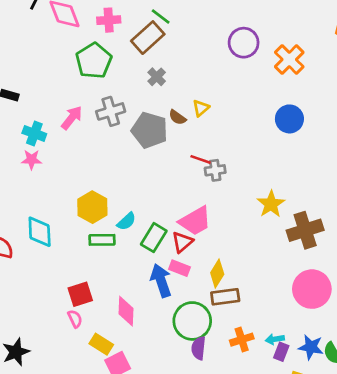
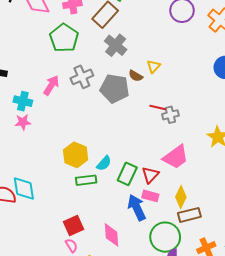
gray cross: (157, 77) -> (116, 45), size x1.5
pink trapezoid: (195, 221) -> (176, 157), moved
cyan diamond: (40, 232) -> (24, 189), moved

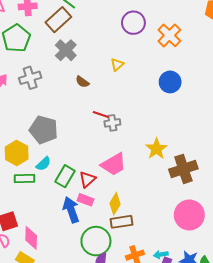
yellow triangle: (154, 66) -> (117, 64), moved
gray pentagon: (115, 88) -> (44, 130), moved
pink diamond: (111, 235) -> (31, 238), moved

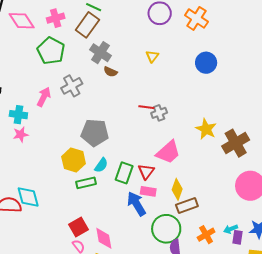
brown semicircle: (82, 82) -> (110, 72), moved

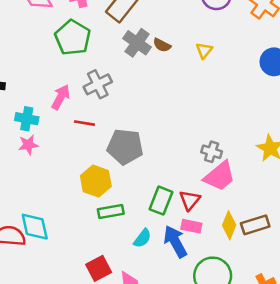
brown semicircle: (110, 72) -> (162, 45), moved
red line: (146, 107) -> (84, 123), moved
gray cross: (159, 113) -> (212, 152), moved, turned 35
cyan semicircle: (101, 165) -> (142, 238), moved
brown rectangle: (187, 205) -> (255, 225), moved

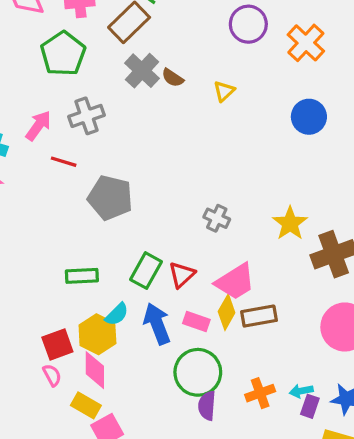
pink trapezoid: (220, 176) -> (235, 282), moved
yellow hexagon: (96, 181) -> (97, 334), moved
pink rectangle: (191, 226) -> (196, 322), moved

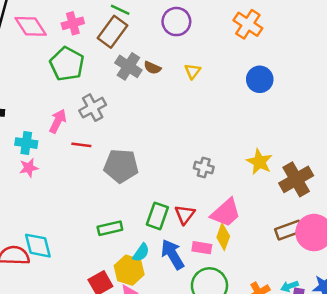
purple circle: (248, 24) -> (176, 22), moved
brown rectangle: (259, 316) -> (289, 230), moved

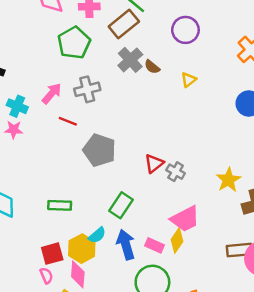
red triangle: (185, 214) -> (154, 163), moved
green rectangle: (110, 228) -> (60, 205), moved

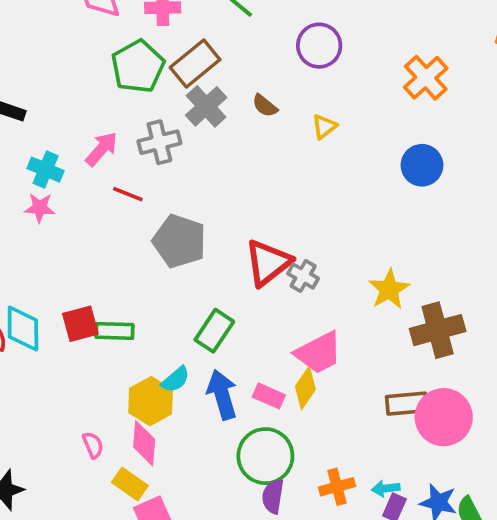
brown rectangle: (124, 24) -> (195, 64), moved
gray cross: (130, 60) -> (206, 106), moved
red triangle: (154, 163) -> (268, 263), size x1.5
red square: (52, 254) -> (80, 324), moved

